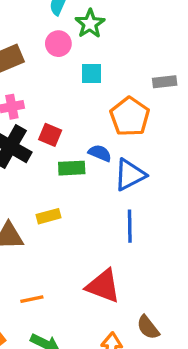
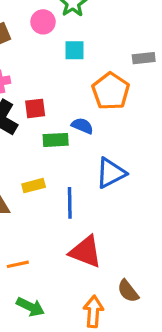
red square: (50, 135) -> (35, 108), turned -30
blue triangle: (130, 175) -> (111, 173), moved
blue line: (130, 226) -> (70, 203), moved

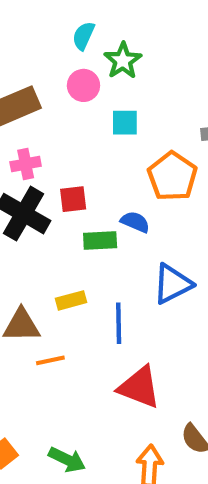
orange line: (18, 264) -> (50, 360), moved

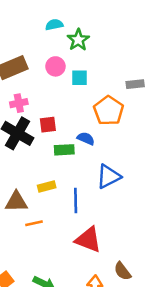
cyan semicircle: (83, 36) -> (54, 25), turned 54
pink circle: (83, 85) -> (55, 66), moved

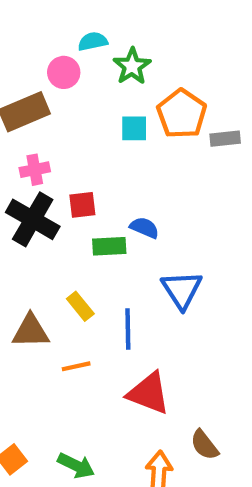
pink circle: (55, 66) -> (64, 72), moved
orange pentagon: (109, 111) -> (182, 114), moved
blue triangle: (109, 176) -> (182, 290), turned -36
yellow rectangle: (47, 187) -> (80, 306), turned 66
orange line: (34, 223) -> (76, 366), moved

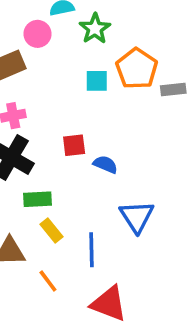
red square: (82, 205) -> (74, 145), moved
green rectangle: (109, 246) -> (38, 199), moved
orange line: (76, 366) -> (48, 281), turned 65

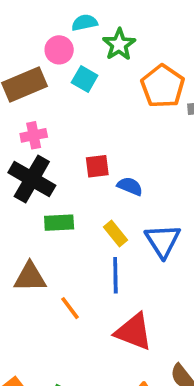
cyan square: (97, 81) -> (85, 79), moved, turned 30
yellow rectangle: (51, 231) -> (115, 234), moved

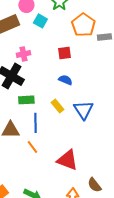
pink cross: (34, 135) -> (23, 54), moved
red square: (97, 166) -> (64, 53), moved
blue line: (115, 275) -> (35, 123), moved

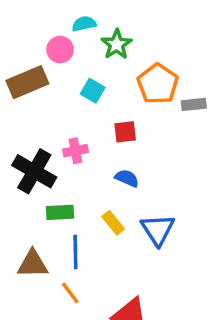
cyan square: (40, 21) -> (93, 91), moved
pink cross: (23, 54) -> (75, 151), moved

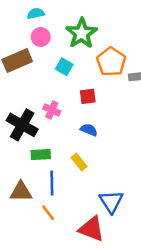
cyan semicircle: (84, 24) -> (36, 13), moved
green star: (117, 44) -> (82, 33), size x1.4
pink cross: (75, 151) -> (52, 110), turned 35
blue triangle: (158, 230) -> (111, 202), moved

